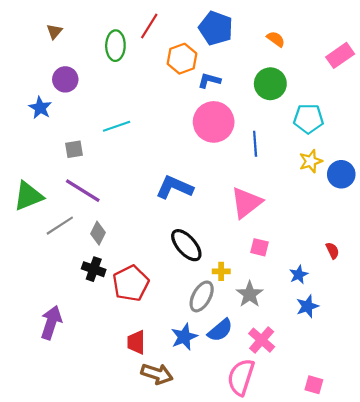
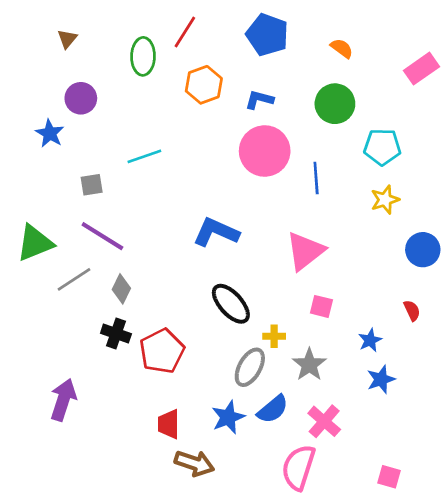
orange hexagon: (182, 59) -> (204, 85), moved
blue circle: (341, 174) -> (423, 250), moved

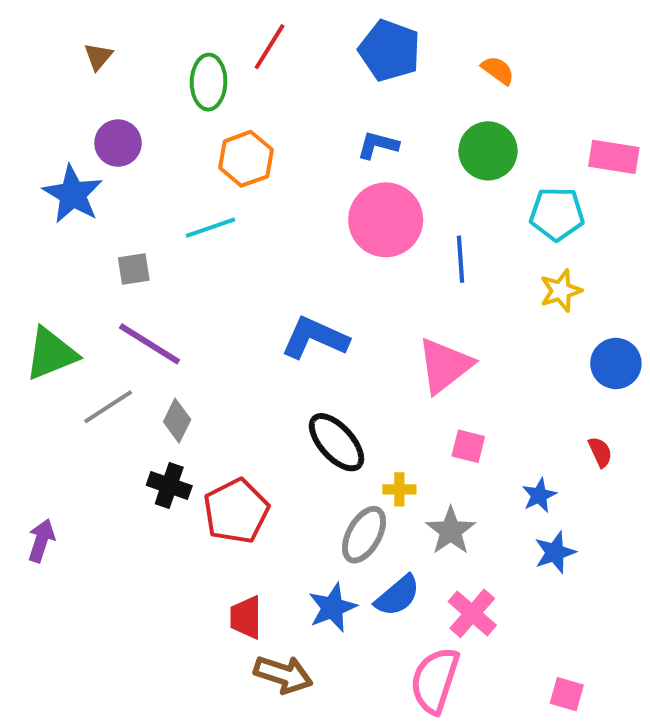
pink rectangle: (421, 69) -> (614, 157), moved, turned 44
orange hexagon: (204, 85) -> (246, 159), moved
blue star: (50, 133) -> (73, 194), size x1.4
purple arrow: (63, 400) -> (41, 541), moved, size x0.7

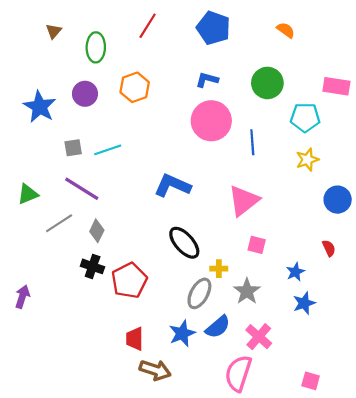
orange semicircle: (498, 70) -> (286, 30), moved
green ellipse: (209, 82) -> (96, 47), moved
purple circle: (118, 143) -> (85, 94), moved
cyan line: (210, 228) -> (108, 150), moved
green triangle: (51, 354) -> (28, 194), size x0.7

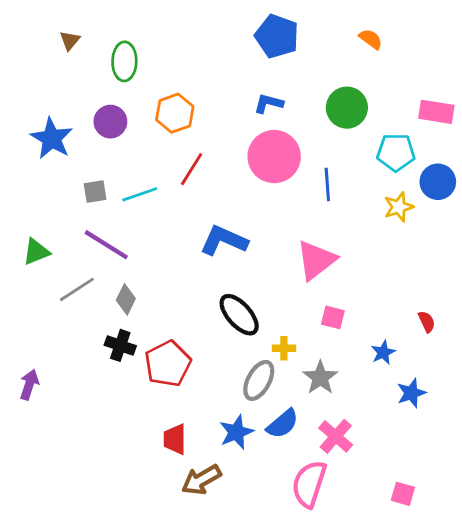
red line: (148, 26) -> (192, 169), moved
blue circle: (338, 200) -> (438, 182), moved
blue star: (304, 303) -> (411, 393), moved
brown arrow: (155, 370) -> (201, 480), turned 132

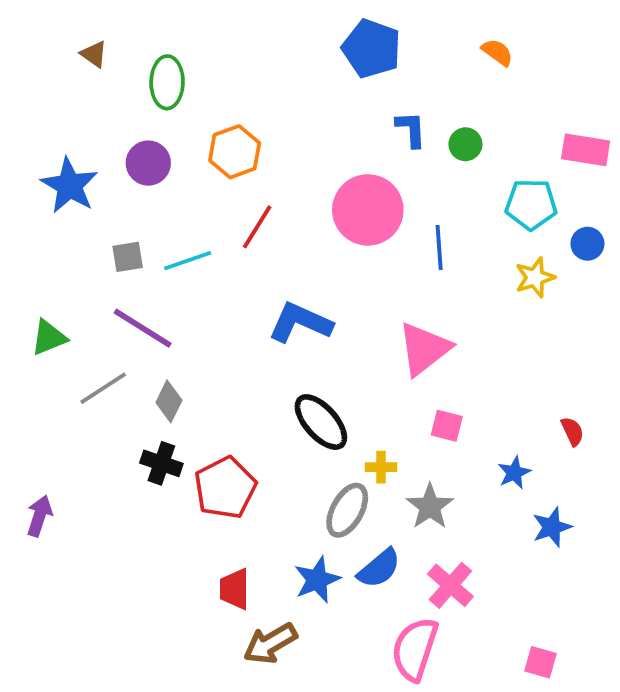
brown triangle: (70, 40) -> (94, 54), turned -35
blue L-shape: (269, 103) -> (411, 129), moved, turned 72
green circle: (347, 108) -> (465, 144), size x0.6
blue circle: (438, 182) -> (587, 244), size x0.7

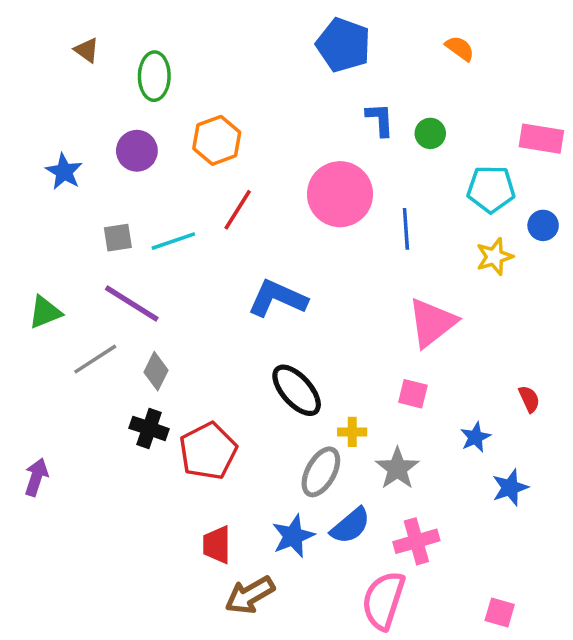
blue star: (69, 186) -> (64, 172), size x0.7
pink triangle: (424, 349) -> (432, 323), moved
pink cross: (450, 585) -> (416, 541), turned 33

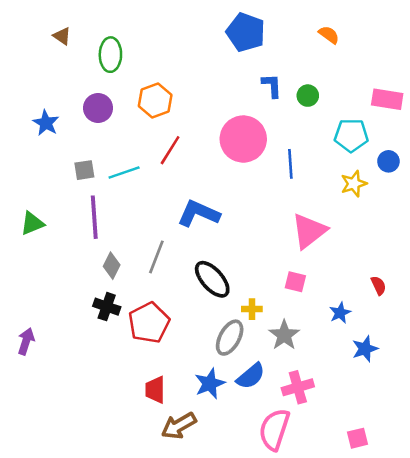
purple line: (132, 304) -> (94, 217), turned 54
gray line: (95, 359) -> (156, 257), moved, turned -36
pink square: (500, 612) -> (357, 438), turned -30

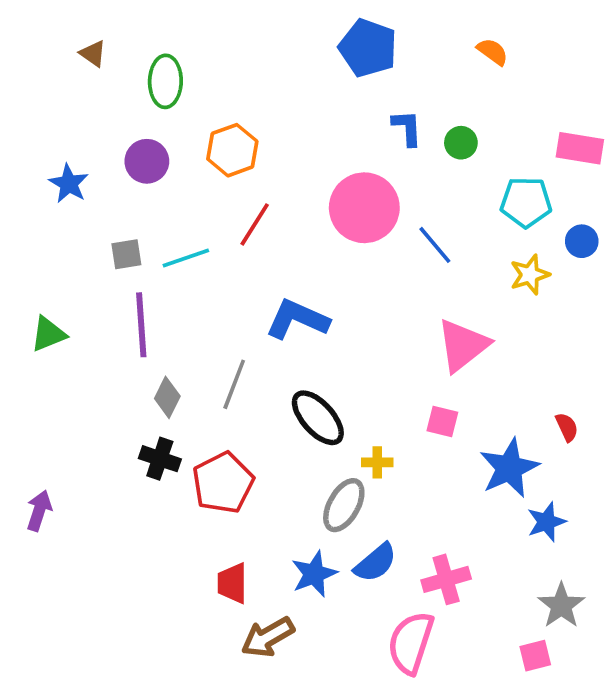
blue line: (290, 164) -> (435, 245), turned -36
blue star: (340, 313) -> (509, 468), size x1.8
gray star: (284, 335) -> (561, 605), moved

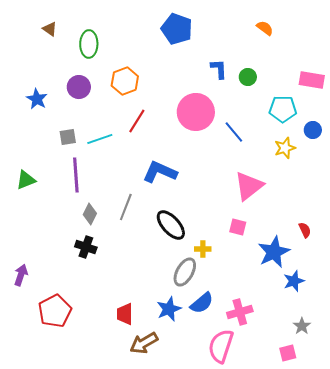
blue pentagon: (368, 48) -> (177, 29), moved
red pentagon: (223, 483) -> (55, 311), moved
gray star: (561, 605) -> (302, 326), size x0.7

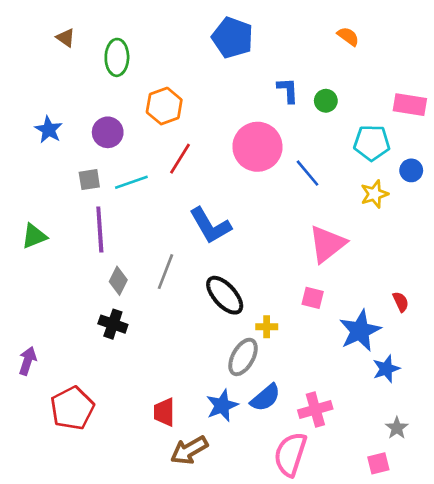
purple circle: (79, 87) -> (108, 132), moved
blue L-shape: (160, 172) -> (210, 226), turned -144

